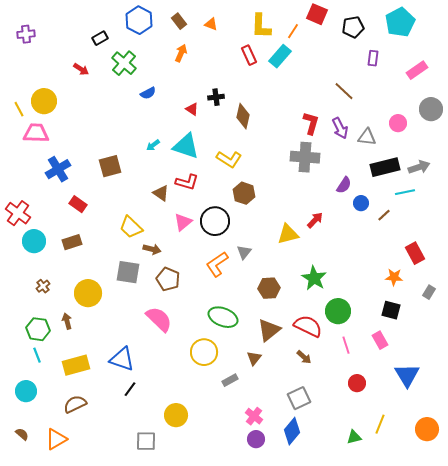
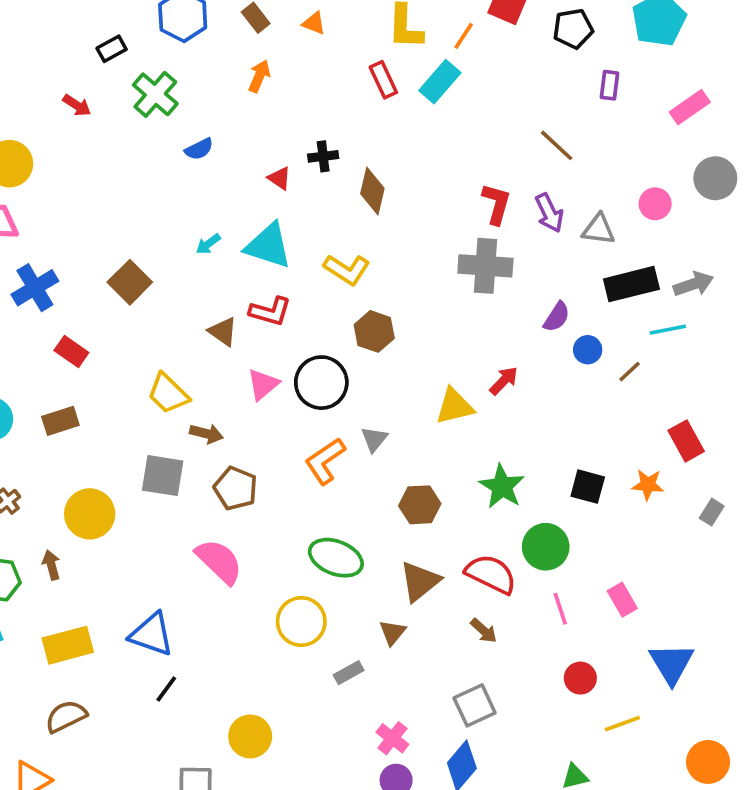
brown square: (110, 166) -> (130, 282), turned -30
black square: (391, 310) -> (588, 487), moved
yellow line: (380, 424) -> (622, 724), moved, turned 48

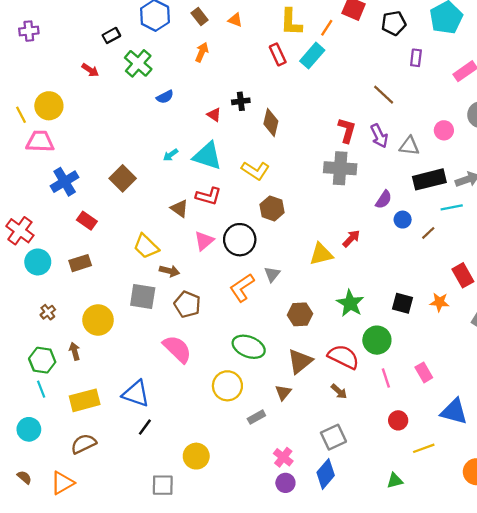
blue triangle: (672, 663) -> (454, 411), turned -44

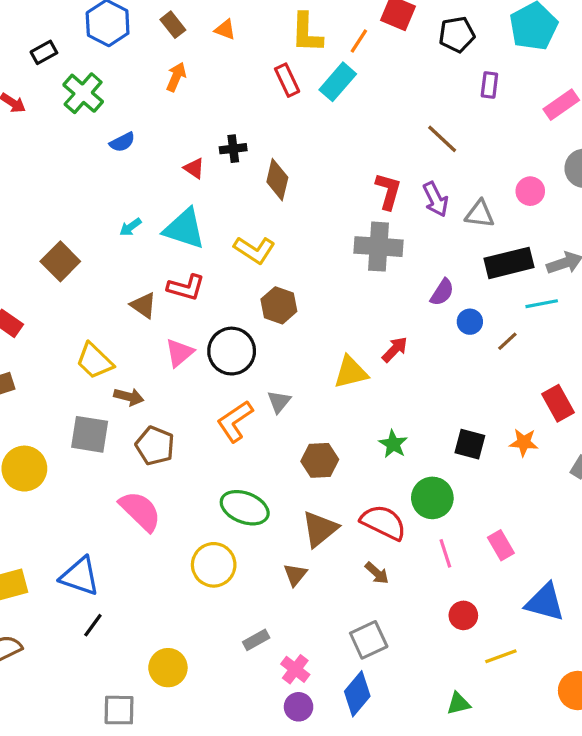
green star: (350, 303) -> (393, 444), size x0.7
gray rectangle: (256, 417) -> (256, 640), moved

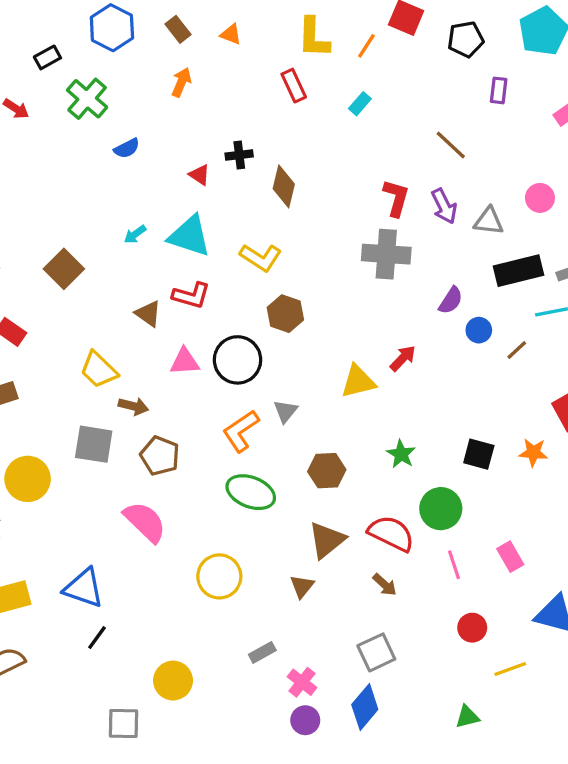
cyan rectangle: (338, 82) -> (360, 104), moved, size x0.6
pink triangle: (179, 353) -> (185, 362), turned 36
green ellipse: (245, 508) -> (251, 492), moved

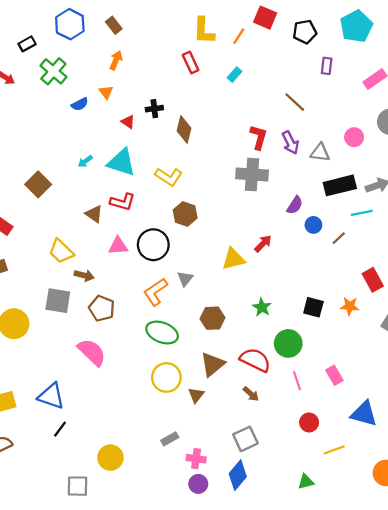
orange triangle: (231, 34) -> (106, 92), moved, turned 32
yellow circle: (219, 576) -> (166, 377), moved
pink cross: (302, 682) -> (196, 459), turned -30

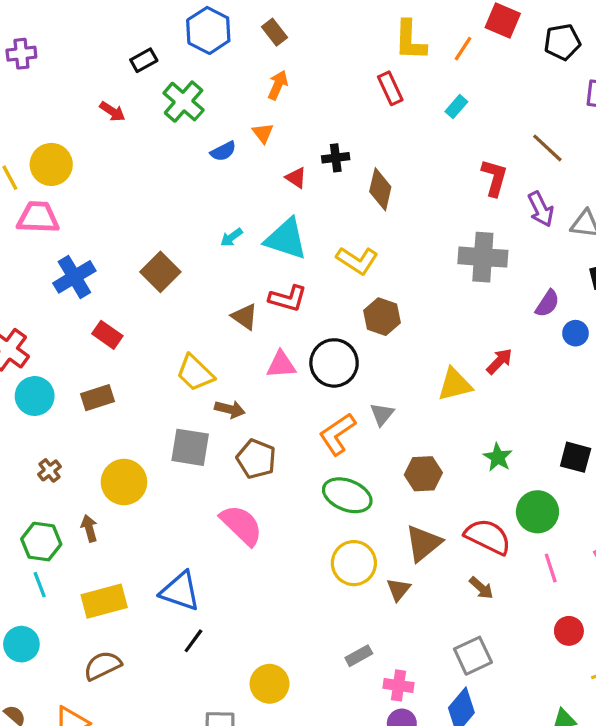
red L-shape: (259, 137) -> (494, 178), moved

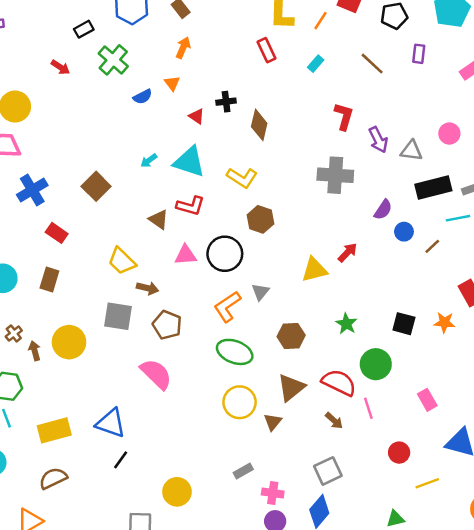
brown line: (547, 148) -> (372, 64), moved
brown rectangle: (98, 398) -> (49, 280), turned -55
brown arrow: (89, 528) -> (35, 351), moved
pink line: (551, 568) -> (368, 408), moved

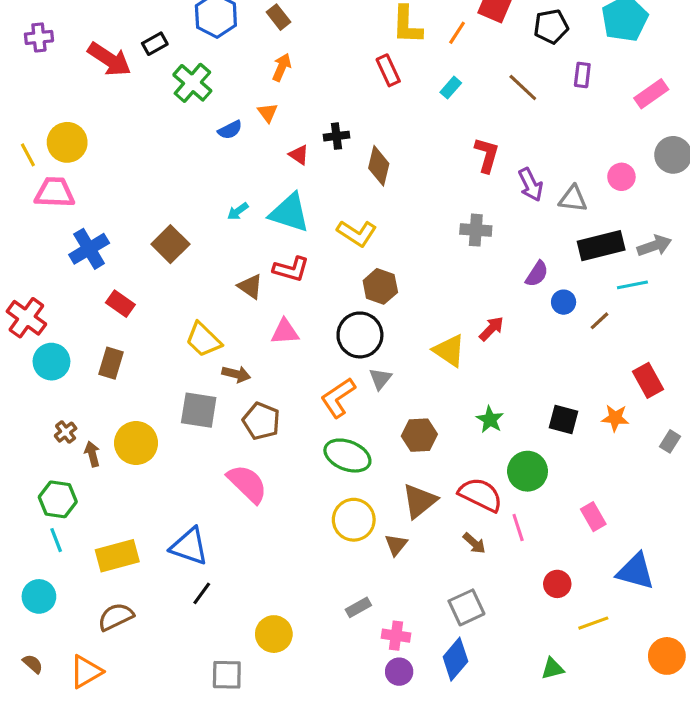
red arrow: (60, 67) -> (109, 59), moved, size x1.8
gray cross: (335, 175) -> (476, 230), size x0.7
black circle: (225, 254) -> (360, 335), moved
yellow triangle: (314, 270) -> (449, 351), turned 48

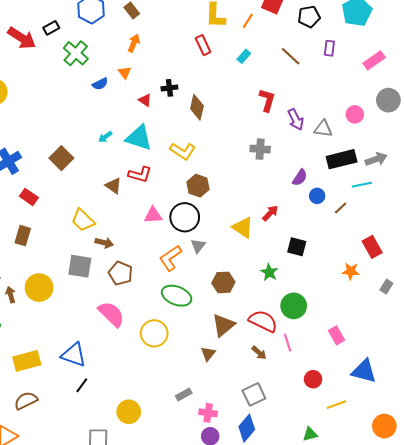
pink triangle: (285, 332) -> (153, 215), moved
black square: (564, 420) -> (297, 247), moved
yellow circle: (354, 520) -> (154, 333), moved

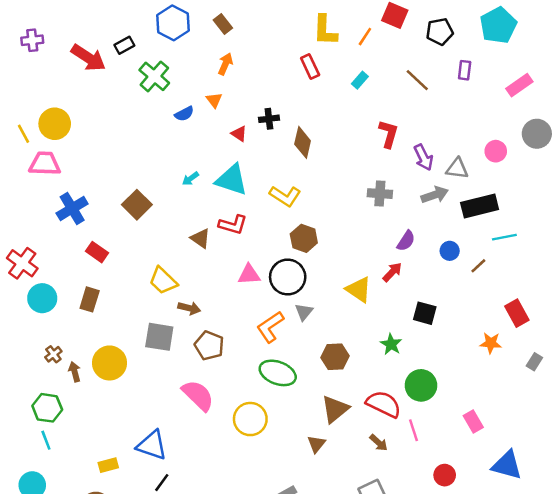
gray arrow: (376, 159) -> (435, 195), moved
purple semicircle: (300, 178) -> (406, 241), moved
yellow rectangle: (27, 361) -> (108, 465), moved, size x0.6

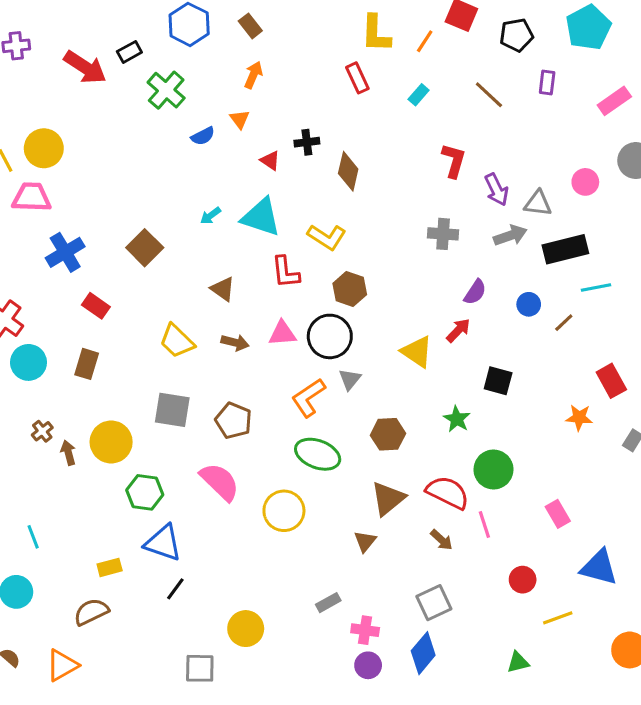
red L-shape: (233, 225) -> (285, 272), moved, turned 68
brown arrow: (189, 308) -> (235, 343), moved
green hexagon: (47, 408) -> (145, 492), moved

